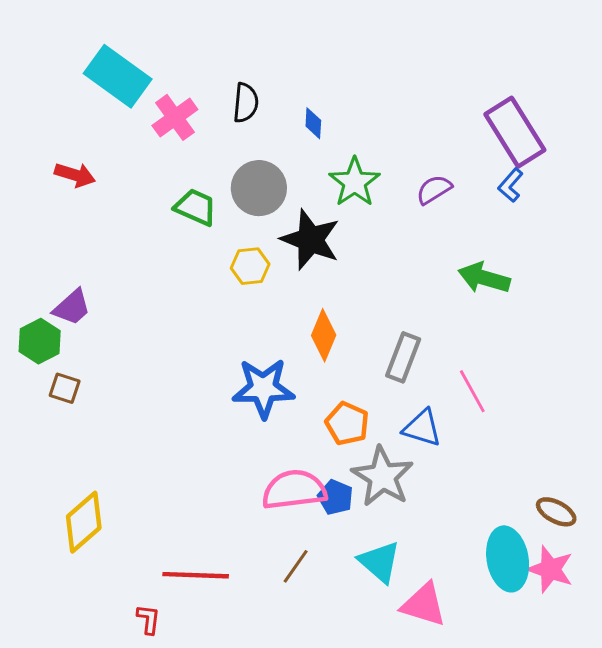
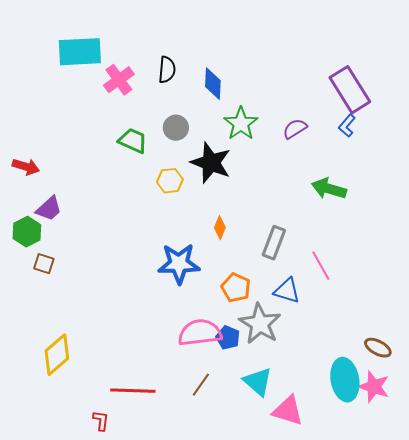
cyan rectangle: (118, 76) -> (80, 52), turned -39
blue diamond: (313, 123) -> (213, 84), size x1.5
red arrow: (75, 175) -> (26, 167), moved
gray circle: (259, 188) -> (176, 128), size x0.7
orange diamond: (324, 335) -> (220, 228), size x0.7

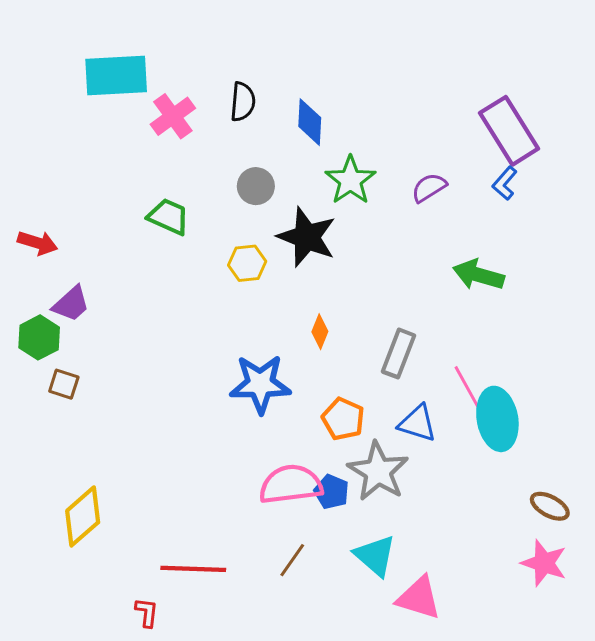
green trapezoid: (133, 141) -> (169, 217), moved
cyan ellipse: (345, 380) -> (497, 419), moved

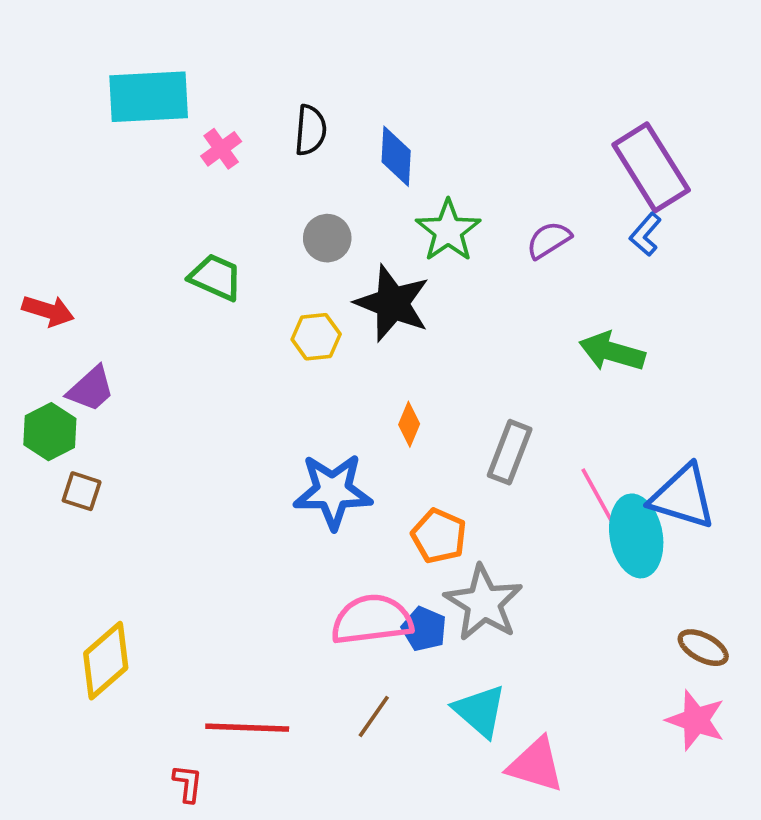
pink cross: (173, 116) -> (221, 149), size x0.7
blue triangle: (417, 423) -> (683, 497), moved, size x1.4

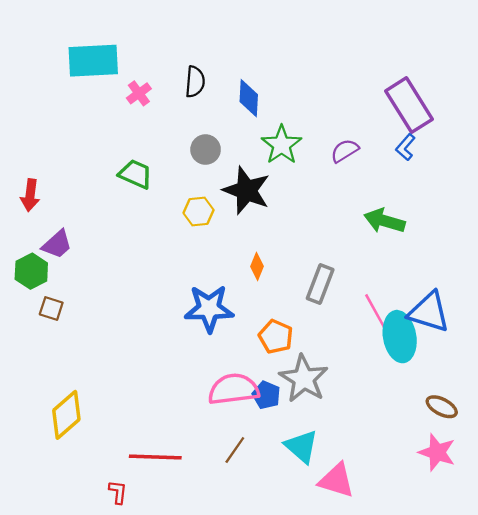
red arrow: (48, 311) -> (30, 195), turned 80

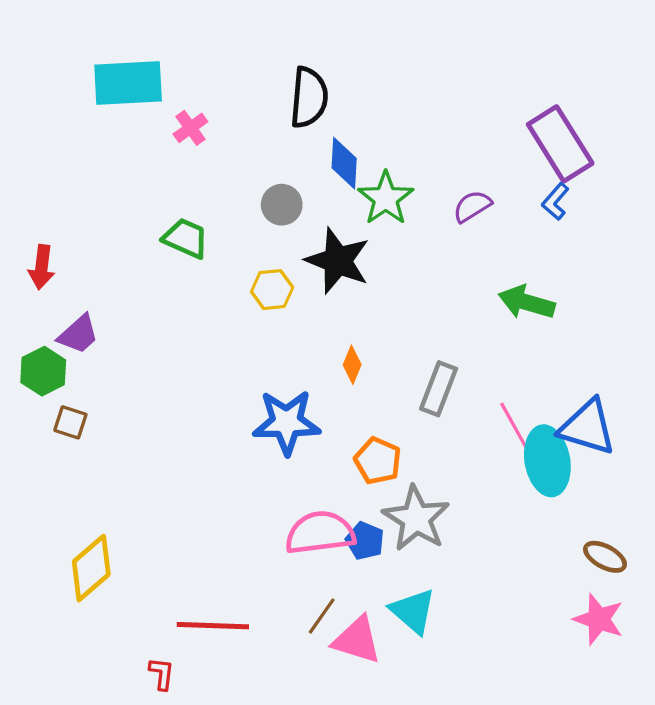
black semicircle: (195, 82) -> (309, 97), moved, size x1.4
blue diamond: (249, 98) -> (344, 163), moved
pink triangle: (336, 480) -> (357, 640), moved

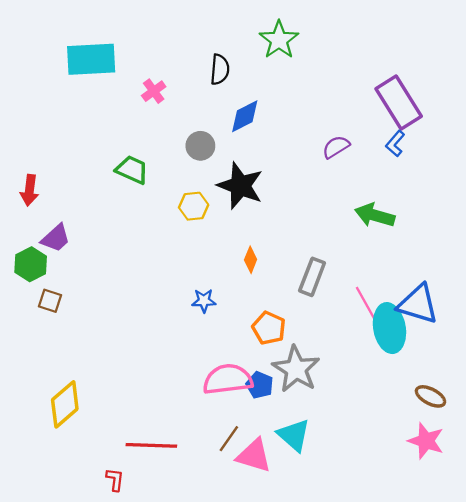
black semicircle: (309, 97) -> (220, 69), size x0.7
pink cross: (190, 128) -> (154, 91), moved
blue diamond: (344, 163) -> (245, 116), turned 60
green star: (386, 198) -> (279, 40), moved
blue star: (286, 422) -> (204, 301), size x0.5

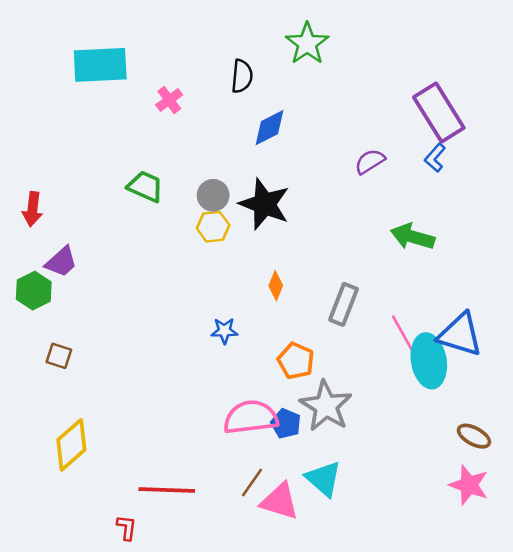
gray circle: (200, 146) -> (213, 195), moved
brown square: (50, 301) -> (59, 356), moved

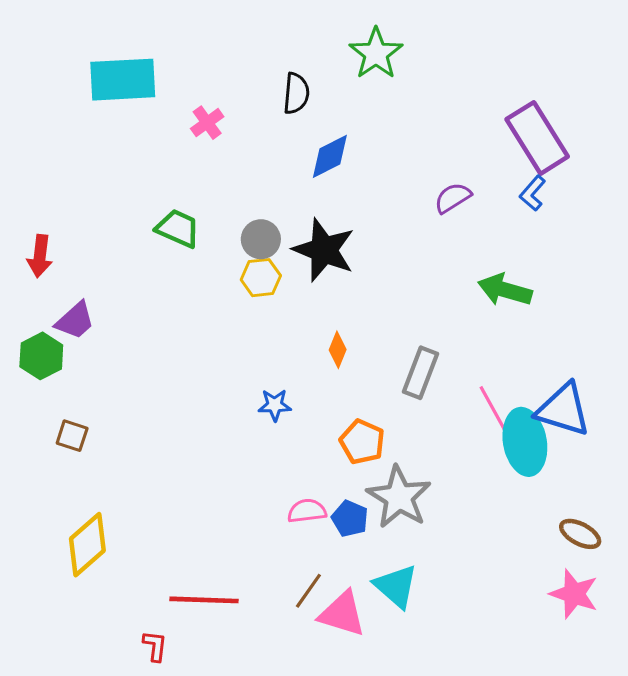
pink semicircle: (251, 417) -> (307, 511), size x0.6

